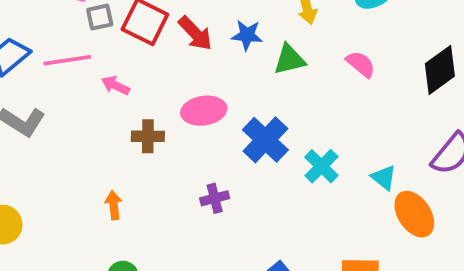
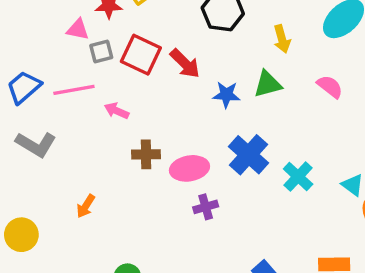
blue star: (247, 35) -> (226, 95), moved
pink ellipse: (204, 111) -> (189, 168), moved
orange arrow: (114, 205) -> (86, 206), moved, turned -140

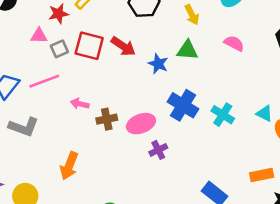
green triangle: (268, 84) -> (187, 50), turned 30
blue star: (226, 95) -> (158, 64), turned 30
pink arrow: (117, 111) -> (80, 104), moved
orange arrow: (86, 206) -> (69, 166), size x1.5

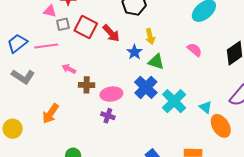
yellow arrow: (192, 15) -> (150, 36), moved
green triangle: (187, 50) -> (156, 62), moved
cyan cross: (223, 115) -> (174, 101), size x1.4
purple cross: (158, 150) -> (108, 116), moved, turned 32

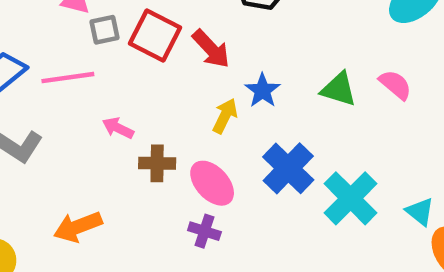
yellow arrow: (150, 36) -> (225, 116), moved, turned -140
green triangle: (156, 62) -> (339, 89), moved
pink ellipse: (111, 94) -> (212, 183), turned 55
orange arrow: (51, 114) -> (78, 227), turned 35

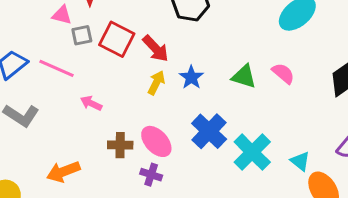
pink line: (68, 78) -> (56, 68), turned 32
yellow arrow: (225, 116) -> (156, 83), moved
brown cross: (157, 163) -> (120, 145), moved

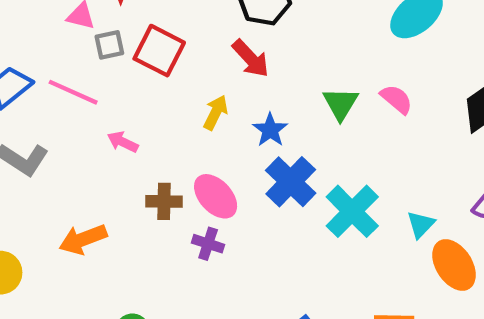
red arrow: (156, 48) -> (251, 58), moved
green triangle: (244, 76) -> (341, 104), turned 44
blue star: (191, 77) -> (270, 130), moved
cyan triangle: (300, 161) -> (421, 224), turned 35

